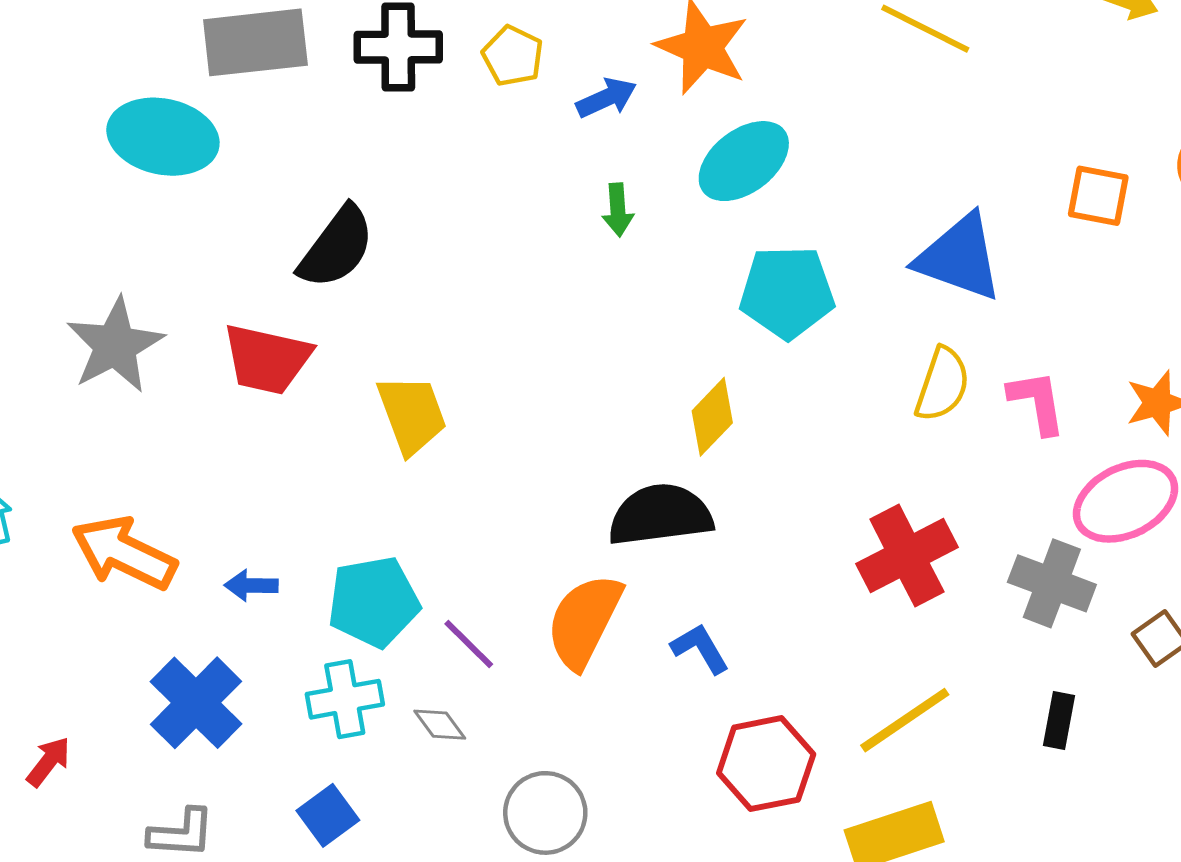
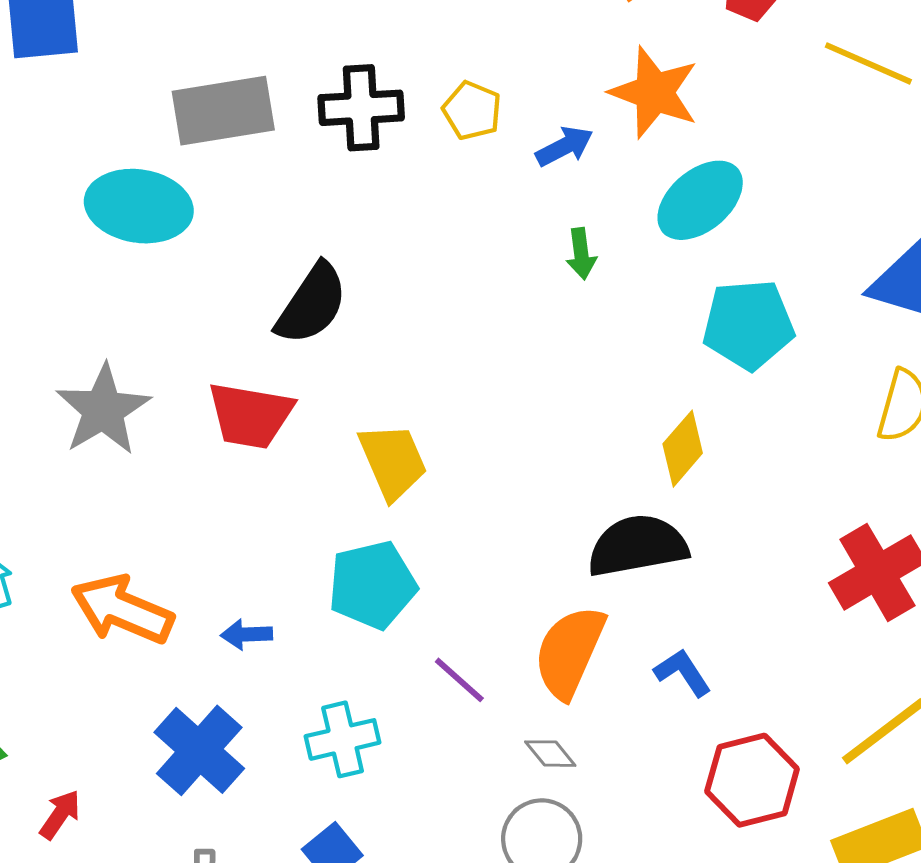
cyan pentagon: (374, 602) -> (372, 585), moved
gray diamond: (440, 725) -> (550, 754), moved

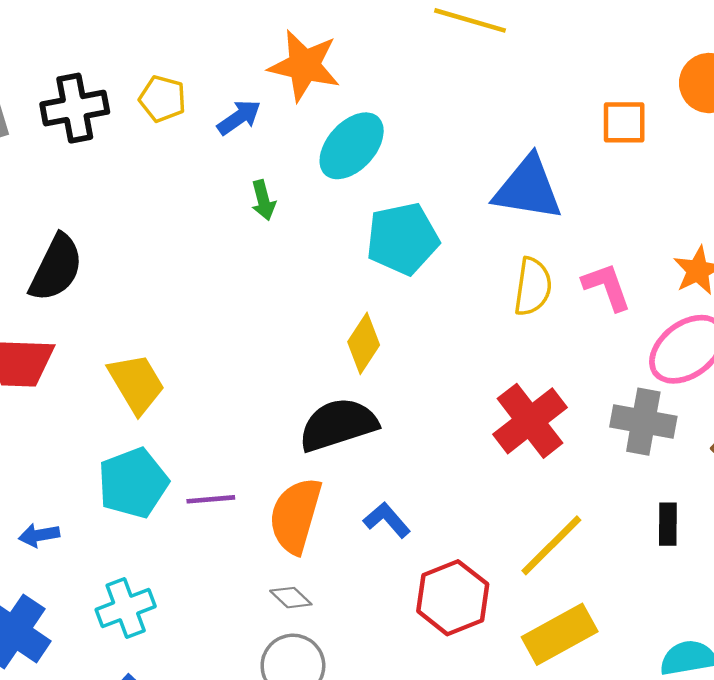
purple line: (459, 680) -> (211, 499), moved, turned -39

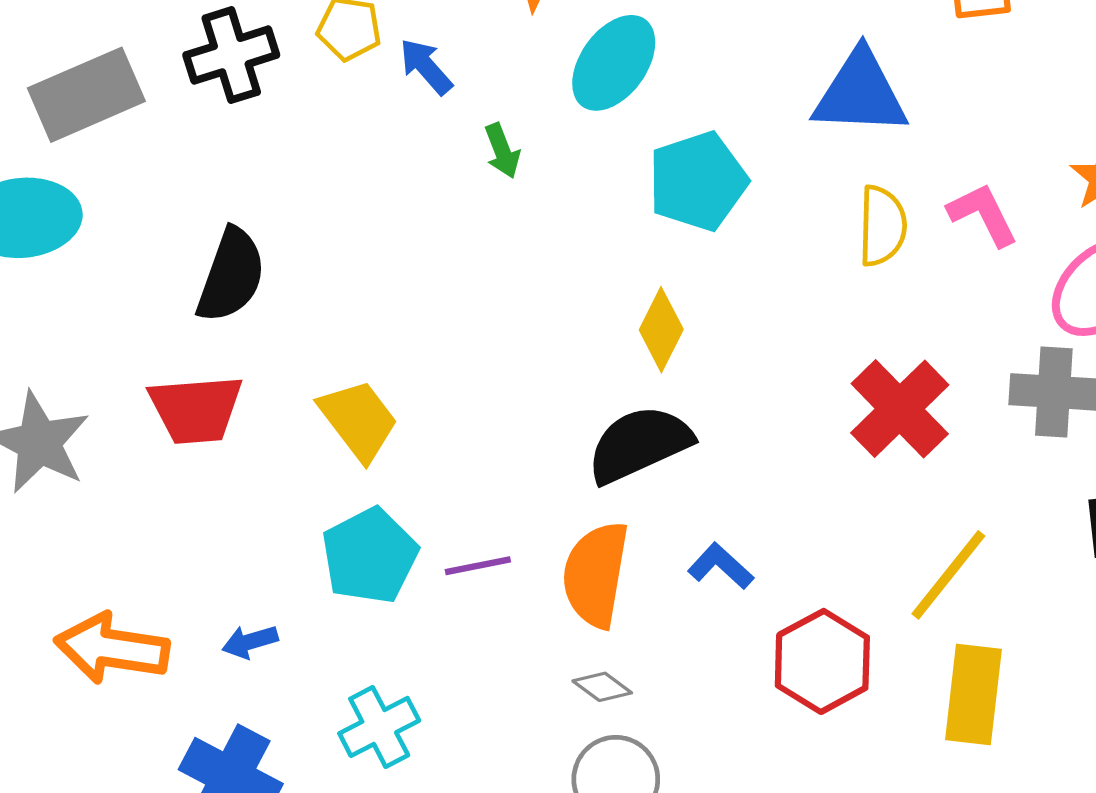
blue arrow: (239, 117) -> (426, 67), moved, turned -90
yellow rectangle: (560, 634) -> (973, 694), turned -48

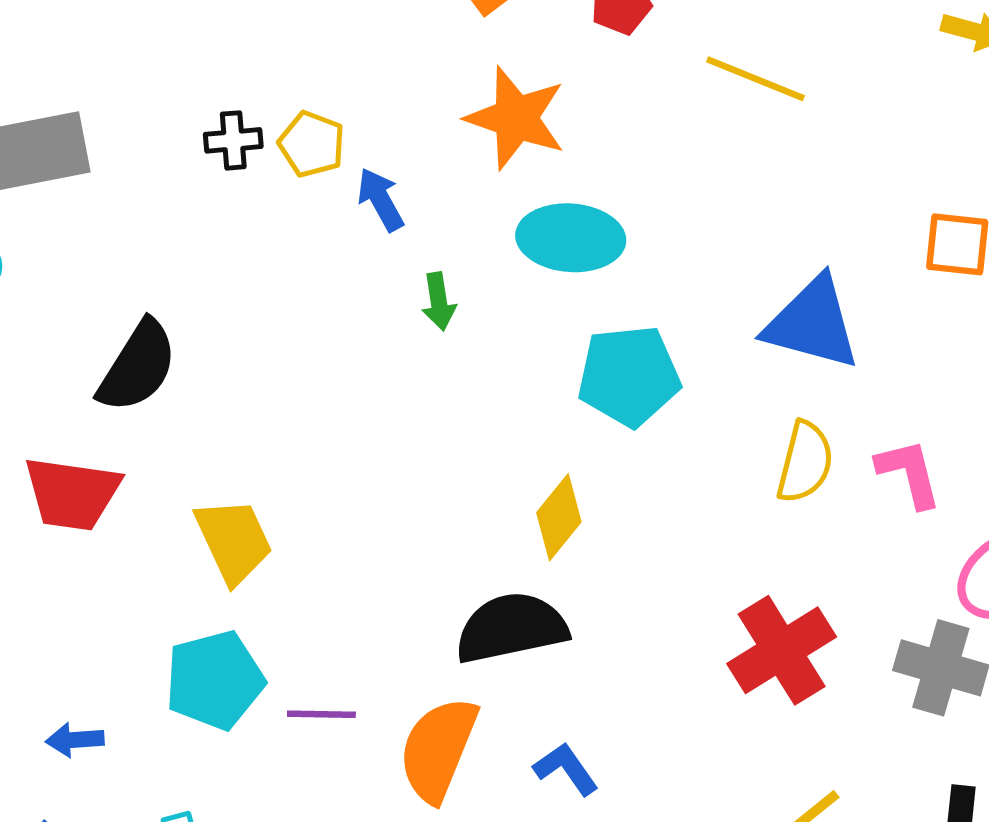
black cross: (231, 55) -> (233, 140), moved, size x0.6
cyan ellipse: (614, 63) -> (571, 238), turned 46

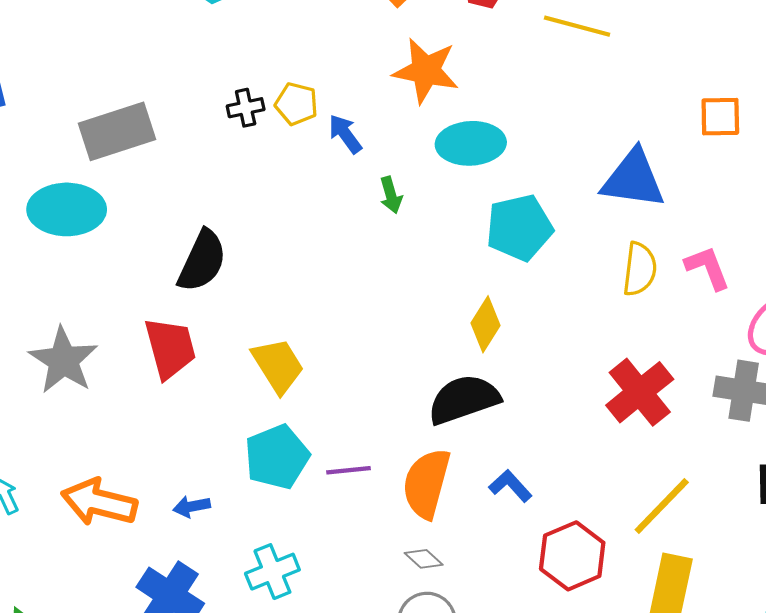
red trapezoid: (72, 493) -> (170, 348), turned -106

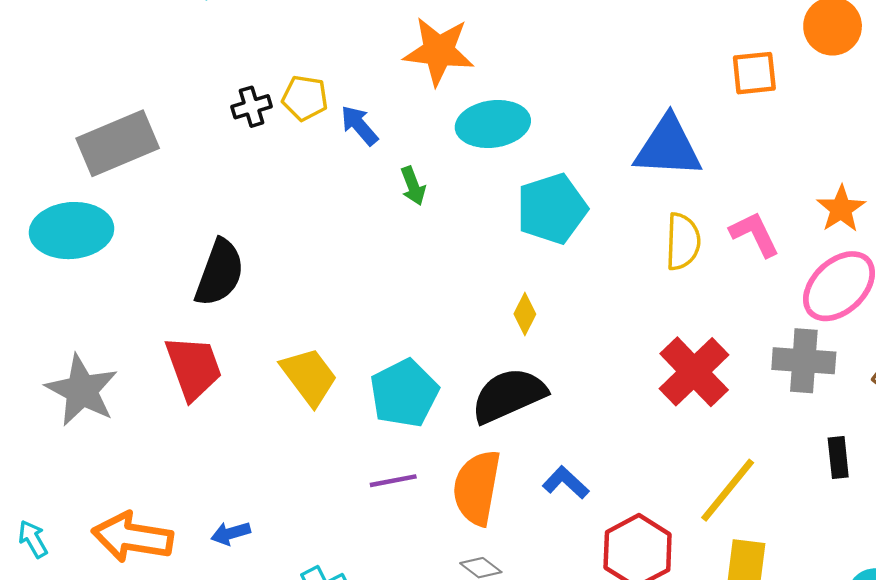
yellow diamond: (486, 324) -> (525, 314), size x0.7
cyan pentagon: (277, 457) -> (404, 393), moved

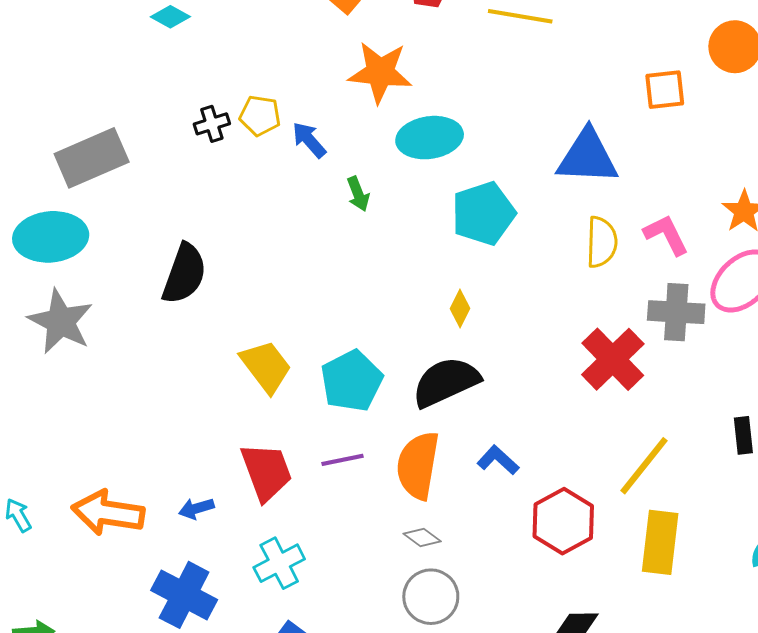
gray cross: (804, 361) -> (676, 312), moved
red trapezoid: (194, 368) -> (266, 472), moved
gray star: (82, 390) -> (61, 322), moved

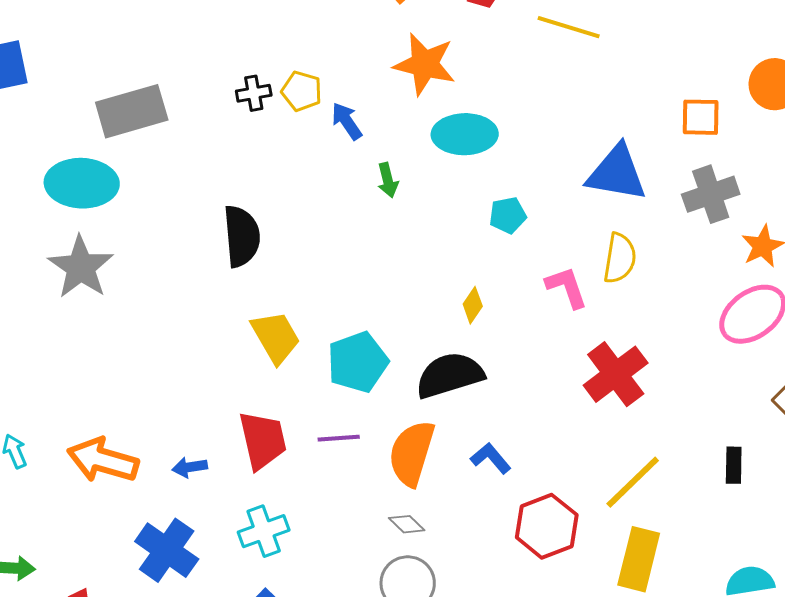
cyan pentagon: (483, 213) -> (508, 215), size x0.6
pink L-shape: (666, 235) -> (567, 287), moved
black semicircle: (184, 274) -> (242, 236), moved, turned -32
gray cross: (676, 312) -> (711, 194), moved, turned -30

